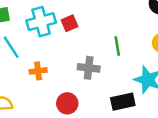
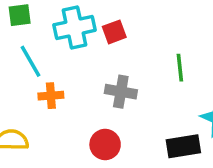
gray cross: (89, 68) -> (121, 92), moved
orange cross: (38, 71) -> (51, 96), moved

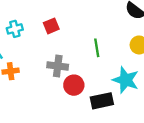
cyan cross: (75, 28) -> (15, 29), moved, size x0.6
red circle: (105, 145) -> (74, 85), moved

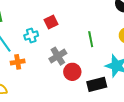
cyan cross: (15, 29) -> (31, 36), moved
gray cross: (58, 66) -> (58, 56), turned -36

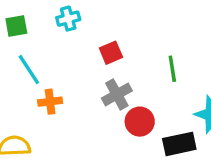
red square: (51, 22) -> (111, 53), moved
cyan cross: (31, 36) -> (68, 19), moved

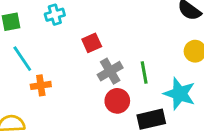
green line: (172, 69) -> (144, 73), moved
gray cross: (117, 94) -> (110, 71), moved

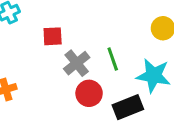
red square: (92, 43) -> (53, 36), turned 30

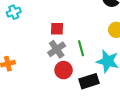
red square: (53, 36) -> (57, 29), moved

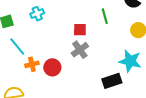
green line: (81, 48) -> (105, 16), moved
red circle: (64, 70) -> (52, 67), moved

